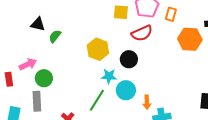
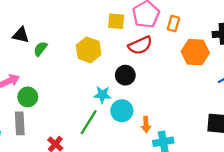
yellow hexagon: (98, 49) -> (89, 50), moved

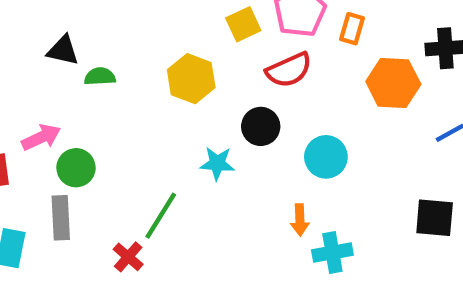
yellow square: (116, 21) -> (243, 24), turned -30
green semicircle: (40, 49) -> (100, 76), turned 49
cyan circle: (122, 111) -> (326, 157), moved
green line: (89, 122) -> (161, 216), moved

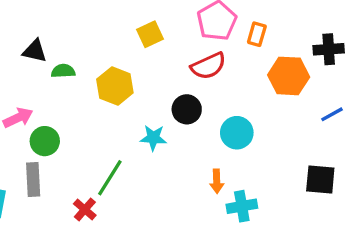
yellow square: (243, 24) -> (150, 34), moved
yellow hexagon: (191, 79) -> (115, 86), moved

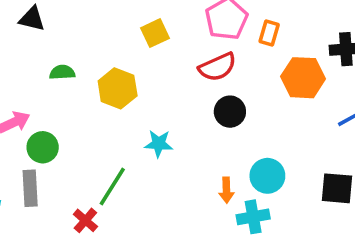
black triangle: (35, 51) -> (32, 19), moved
black circle: (187, 109) -> (230, 112), moved
cyan circle: (237, 133) -> (267, 176), moved

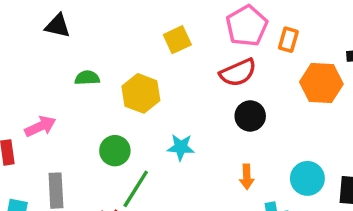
green circle: (43, 147) -> (115, 151), moved
cyan circle: (267, 176) -> (307, 178), moved
orange arrow: (226, 190) -> (247, 177), moved

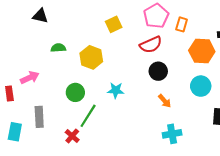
orange arrow: (247, 177) -> (165, 101), moved, turned -40
cyan circle: (307, 178) -> (201, 86), moved

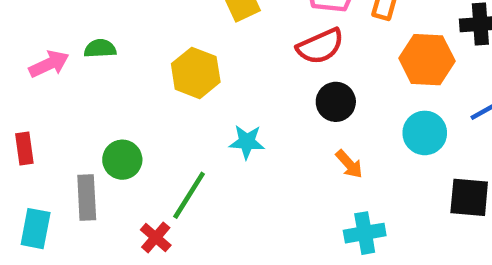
green semicircle: (58, 48) -> (100, 48), moved
pink arrow: (30, 78) -> (49, 64), moved
green circle: (75, 92) -> (122, 160), moved

